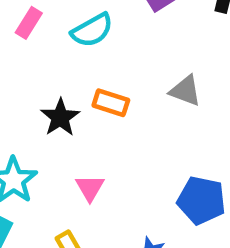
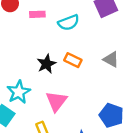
pink rectangle: (29, 23) -> (37, 14), turned 48
pink triangle: (90, 188) -> (56, 101), size x1.5

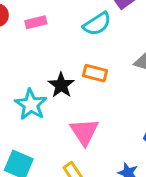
cyan semicircle: (69, 23) -> (97, 24), moved
cyan star: (19, 92) -> (31, 104), moved

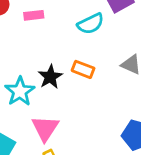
pink triangle: (84, 132) -> (45, 128), moved

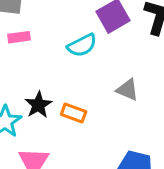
orange rectangle: (83, 69) -> (74, 113), moved

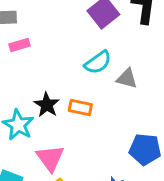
cyan semicircle: (82, 45) -> (98, 62), moved

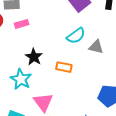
black star: (47, 105) -> (34, 57), moved

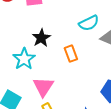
orange rectangle: (64, 67) -> (71, 54), turned 49

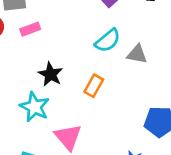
orange rectangle: (71, 54) -> (94, 86), turned 63

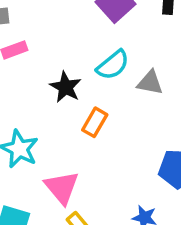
black star: (51, 74) -> (66, 87), moved

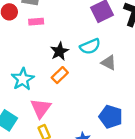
orange rectangle: (95, 122) -> (60, 75), moved

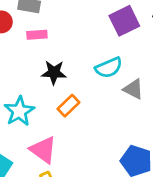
black star: (59, 51) -> (54, 72), moved, turned 30
pink triangle: (41, 108) -> (43, 150), turned -30

